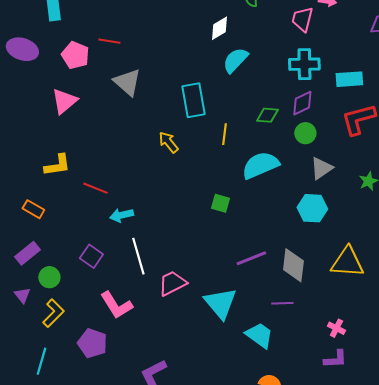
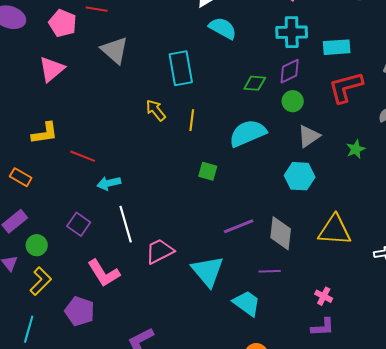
cyan semicircle: (235, 60) -> (223, 28), turned 76
yellow line: (224, 134) -> (192, 120), moved

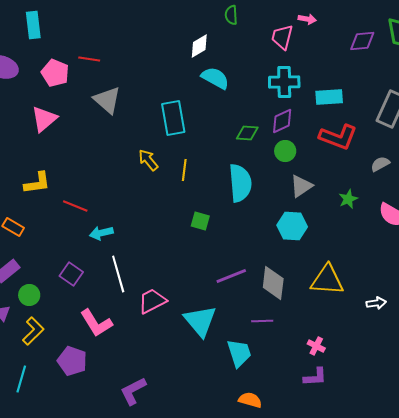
red L-shape: (346, 87) -> (338, 137), turned -144
cyan semicircle: (248, 133) -> (240, 183), turned 108
cyan trapezoid: (247, 303) -> (239, 353), turned 36

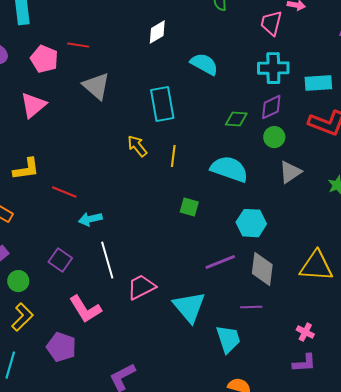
white diamond: (199, 46) -> (157, 32), moved
cyan semicircle: (240, 183) -> (229, 169), turned -66
cyan hexagon: (292, 226) -> (251, 223), moved

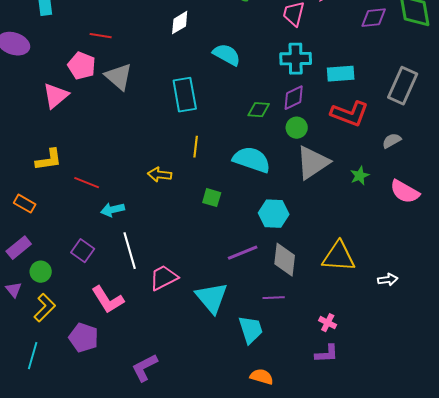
pink pentagon: (44, 59) -> (82, 66), moved
yellow arrow: (137, 146) -> (160, 175), moved, turned -45
gray triangle: (290, 172) -> (313, 163), size x1.5

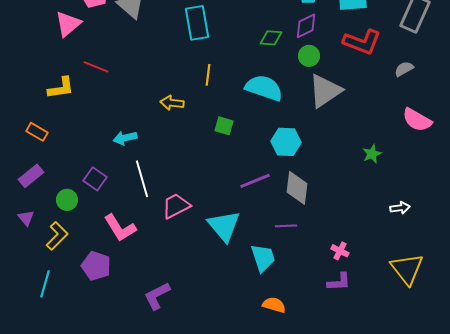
green star: (360, 176) -> (372, 154), moved
red line: (87, 183) -> (96, 67), moved
yellow triangle: (339, 257) -> (407, 269), moved, turned 48
green circle: (41, 272) -> (67, 200), moved

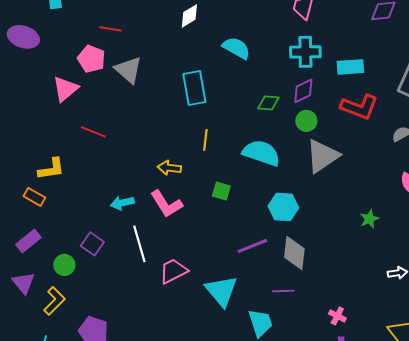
yellow L-shape: (61, 88) -> (51, 169), moved
purple triangle: (26, 218) -> (23, 283), size x1.4
pink L-shape: (120, 228) -> (166, 204), moved

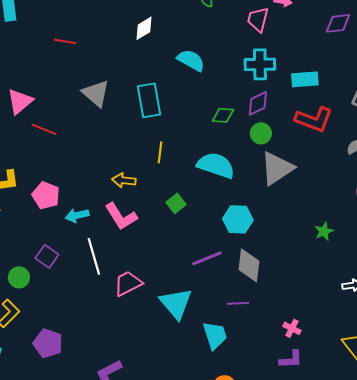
pink pentagon: (91, 59) -> (46, 195), moved
gray triangle: (128, 70) -> (96, 93), moved
red line: (93, 132) -> (44, 129), moved
green square: (221, 191) -> (176, 203), turned 36

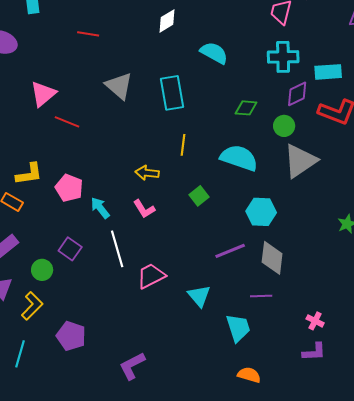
purple diamond: (258, 103) -> (297, 94), moved
cyan arrow: (77, 215) -> (100, 208), turned 65
pink L-shape: (121, 216) -> (144, 209), size x0.7
cyan triangle: (176, 303) -> (199, 296), size x0.7

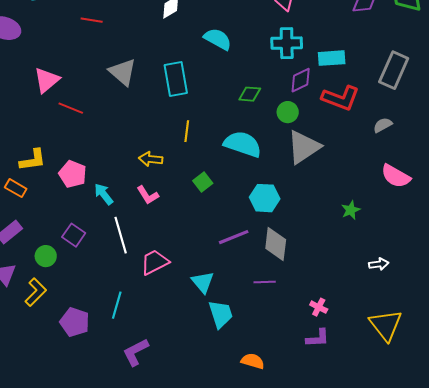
cyan trapezoid: (238, 328) -> (221, 314), moved
cyan line: (20, 354) -> (117, 305), moved

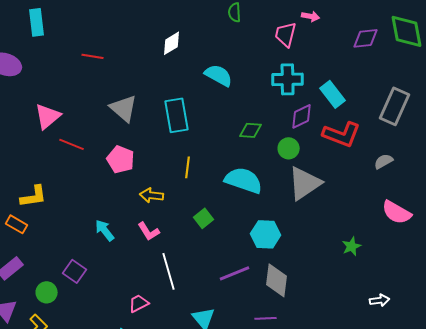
cyan rectangle: (332, 58) -> (333, 94), turned 56
pink pentagon: (73, 174) -> (121, 159), moved
white line: (121, 235) -> (169, 271), moved
pink trapezoid: (155, 262) -> (139, 303), moved, size x0.7

